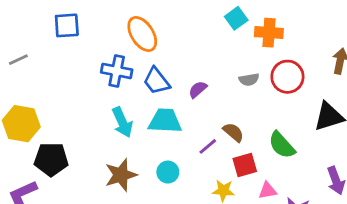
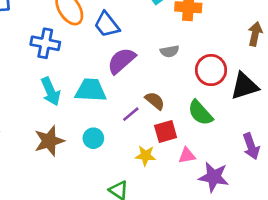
red circle: (287, 77) -> (211, 70), moved
blue trapezoid: (156, 81) -> (107, 25), moved
purple semicircle: (198, 89) -> (121, 61), size x1.6

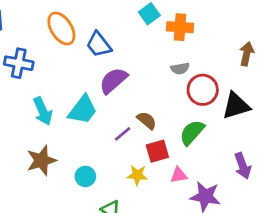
blue cross: (45, 43) -> (19, 63), moved
gray semicircle: (170, 51) -> (180, 68), moved
cyan trapezoid: (91, 90) -> (83, 110), turned 124
green semicircle: (200, 113) -> (192, 132), turned 84
cyan circle: (93, 138) -> (85, 176), moved

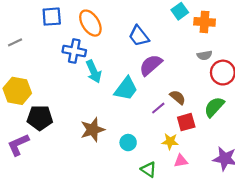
orange ellipse: (61, 29) -> (90, 23), moved
cyan arrow: (43, 111) -> (94, 71), moved
pink triangle: (179, 175) -> (181, 161), moved

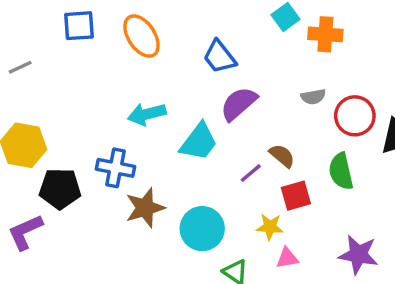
blue cross: (74, 51) -> (115, 168), moved
gray semicircle: (205, 55) -> (313, 97), moved
cyan arrow: (94, 71) -> (147, 114), turned 100
green semicircle: (214, 107) -> (341, 171), turned -55
cyan circle: (128, 143) -> (202, 229), size x1.6

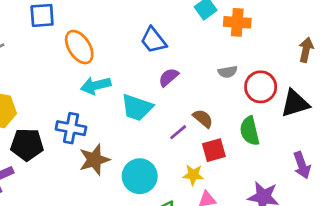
orange ellipse: (142, 36) -> (79, 47), moved
purple semicircle: (239, 104) -> (169, 77), size x0.7
cyan trapezoid: (199, 142) -> (137, 107), turned 72

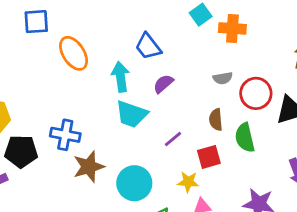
cyan arrow: (96, 86) -> (120, 77), moved, turned 96
brown semicircle: (203, 118) -> (216, 120), moved, turned -135

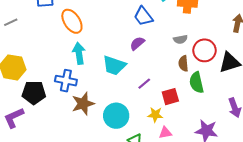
blue trapezoid: (148, 46) -> (143, 16), moved
cyan arrow: (120, 77) -> (79, 53), moved
brown semicircle: (216, 120) -> (183, 63), moved

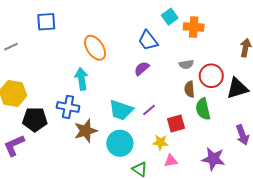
orange ellipse: (72, 21) -> (95, 48), moved
cyan trapezoid: (114, 65) -> (121, 110), moved

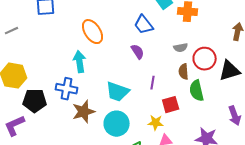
purple semicircle: (142, 69) -> (138, 52), turned 98
purple line: (149, 110) -> (153, 83), moved, turned -40

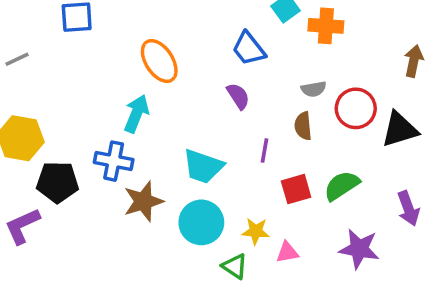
cyan arrow: (80, 62) -> (136, 114), turned 30
brown semicircle: (184, 72) -> (303, 126), moved
green semicircle: (197, 91) -> (342, 186), moved, turned 70
yellow star: (156, 123) -> (256, 231), moved

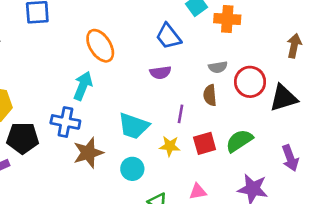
purple semicircle: (238, 96) -> (160, 72), turned 115
cyan circle: (201, 222) -> (132, 169), size x0.7
yellow star: (256, 231) -> (170, 146), moved

